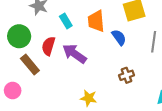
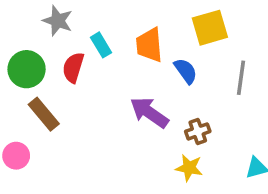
red semicircle: (48, 46) -> (73, 67), moved
purple arrow: (74, 54) -> (149, 112), moved
yellow star: (89, 98) -> (189, 168), moved

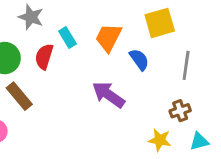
orange trapezoid: (149, 45) -> (108, 38), turned 32
brown cross: (198, 131) -> (180, 111), moved
yellow star: (189, 168) -> (160, 140), moved

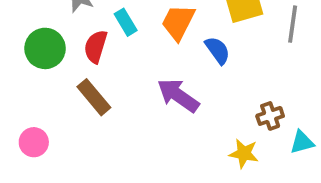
gray line: (186, 65) -> (293, 24), moved
brown rectangle: (19, 96) -> (94, 97), moved
cyan triangle: (199, 141) -> (302, 142), moved

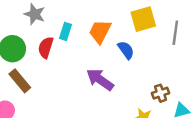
cyan rectangle: (126, 22) -> (65, 31), turned 49
brown rectangle: (94, 97) -> (20, 81), moved

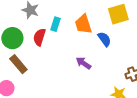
orange trapezoid: (100, 31) -> (83, 24), turned -45
purple arrow: (100, 80) -> (83, 63), size x0.7

